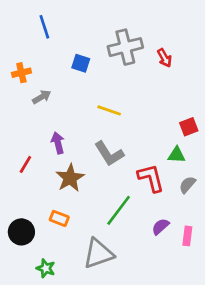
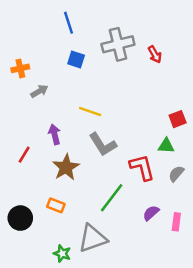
blue line: (44, 27) -> (68, 23), moved
yellow line: (109, 110) -> (90, 112), moved
green star: (46, 268) -> (62, 254), moved

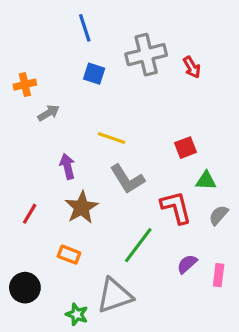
red square: (178, 119) -> (185, 148), moved
red line: (24, 155) -> (30, 214), moved
black circle: (20, 218) -> (25, 288), moved

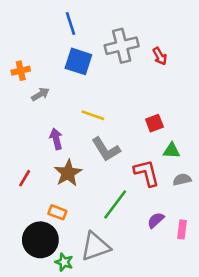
blue square: (94, 74) -> (78, 61), size x1.5
gray semicircle: (219, 215) -> (182, 180), turned 36
black circle: (25, 288) -> (40, 240), moved, size x1.4

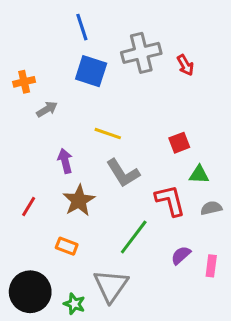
black circle: (40, 240) -> (30, 292), moved
gray triangle: (95, 246) -> (111, 286), turned -36

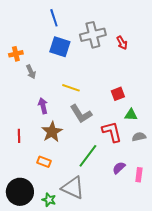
gray arrow: (47, 109) -> (31, 72), turned 96
red line: (29, 207) -> (19, 136), turned -32
gray triangle: (111, 286) -> (73, 188), turned -40

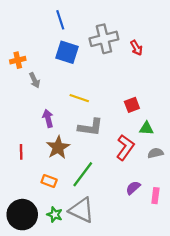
gray L-shape: (81, 114) -> (91, 127), turned -50
red L-shape: (112, 132) -> (125, 147), turned 50
green line: (88, 156) -> (83, 174), moved
green star: (49, 200) -> (55, 215), moved

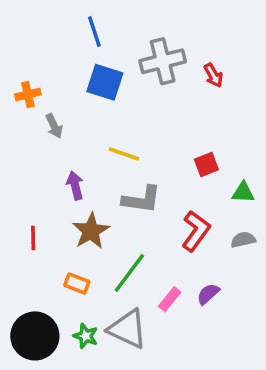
green triangle: (146, 128) -> (243, 192), moved
pink rectangle: (155, 196) -> (170, 299), moved, turned 32

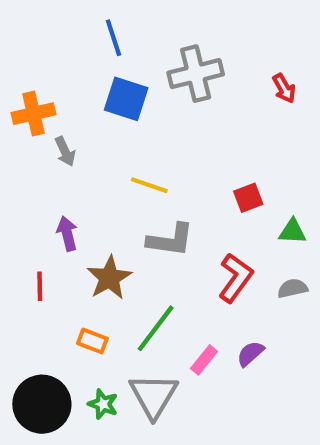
red arrow: (213, 75) -> (284, 88), moved
orange cross: (28, 94) -> (34, 114), size x1.4
purple arrow: (75, 185) -> (67, 234), moved
gray triangle: (128, 329) -> (154, 396), turned 36

